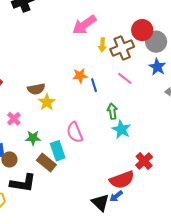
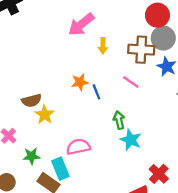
red circle: (142, 30) -> (157, 15), moved
brown cross: (122, 48) -> (141, 50), moved, turned 30
pink semicircle: (75, 132) -> (78, 147), turned 105

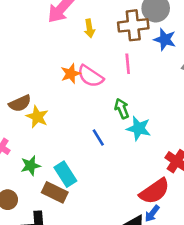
pink line: (131, 82) -> (128, 64), turned 60
blue line: (96, 92) -> (98, 137), moved
pink semicircle: (78, 147) -> (90, 76), moved, turned -125

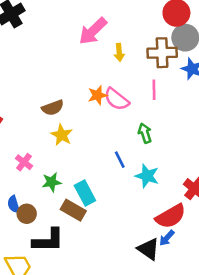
brown semicircle: (20, 103) -> (53, 108), moved
cyan star: (139, 128) -> (147, 176), moved

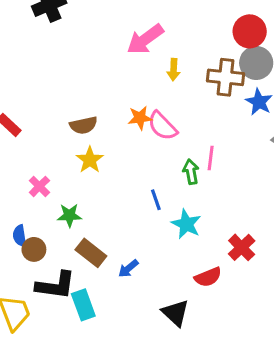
pink line: (154, 90) -> (211, 158), moved
cyan rectangle: (85, 193) -> (83, 305), moved
red semicircle: (171, 216) -> (208, 277), size x0.7
blue arrow: (167, 238) -> (128, 269), moved

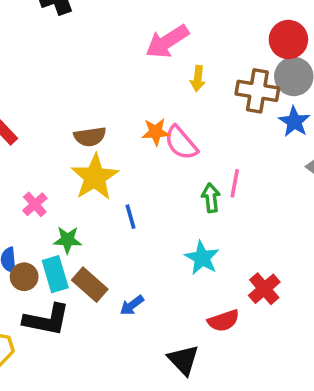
yellow star: (90, 160) -> (95, 177), size x1.5
blue line: (156, 200) -> (130, 217), moved
cyan rectangle: (83, 305) -> (55, 274), moved

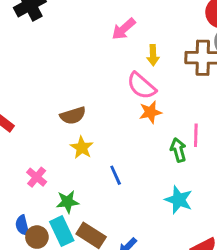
pink arrow: (167, 42) -> (124, 29), size x0.7
orange star: (156, 132) -> (150, 112), moved
pink semicircle: (181, 143) -> (141, 86), moved
yellow star: (95, 177) -> (82, 148), size x0.6

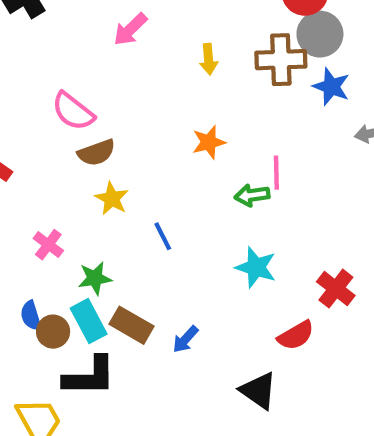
pink arrow: (124, 29) -> (130, 29), moved
pink semicircle: (141, 86) -> (73, 111), moved
green arrow: (178, 150) -> (252, 195), turned -80

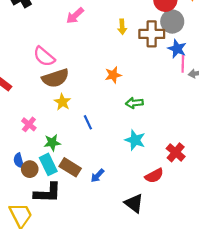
yellow arrow: (209, 59) -> (122, 27), moved
brown semicircle: (97, 153) -> (55, 78), size x1.4
pink line: (276, 173) -> (183, 64), moved

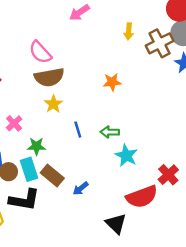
brown cross: (152, 34) -> (160, 43), turned -35
green arrow: (134, 103) -> (110, 132), moved
red semicircle: (154, 176) -> (142, 197), size x1.5

